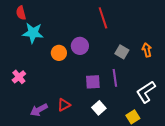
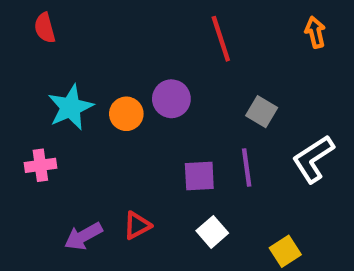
cyan star: (33, 33) -> (70, 107), moved, turned -30
orange arrow: (147, 50) -> (315, 32), moved
pink cross: (19, 77) -> (40, 165), turned 32
white L-shape: (146, 92) -> (313, 159), moved

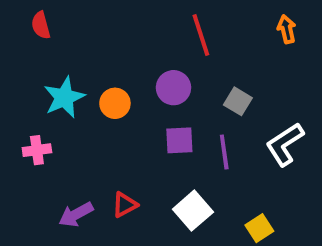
purple circle: (171, 99) -> (173, 88), moved
purple square: (199, 176) -> (179, 140), moved
white square: (212, 232) -> (193, 211), size x1.4

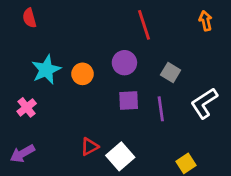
pink cross: (37, 150) -> (27, 107), turned -30
white square: (193, 211) -> (120, 156), moved
purple arrow: (76, 214) -> (22, 154), moved

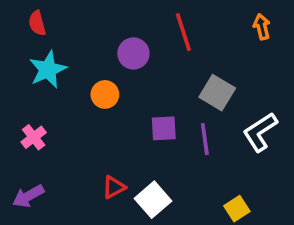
purple circle: (124, 63) -> (133, 53), moved
cyan star: (46, 70) -> (48, 70), moved
gray square: (171, 72) -> (217, 93), size x1.4

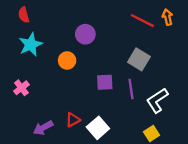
red line: (183, 32) -> (142, 21), moved, turned -45
white L-shape: (260, 132) -> (157, 100), moved
purple arrow: (28, 196) -> (43, 128), moved

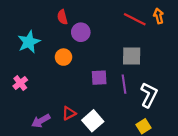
red semicircle: (24, 15) -> (62, 17), moved
gray square: (139, 59) -> (132, 56), turned -30
white L-shape: (157, 100) -> (149, 95), turned 150

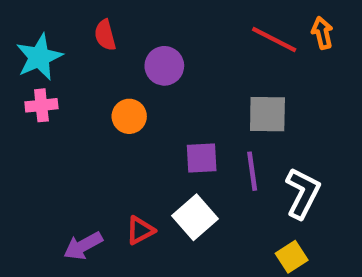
red semicircle: (62, 17) -> (105, 35), moved
cyan star: (29, 42) -> (39, 57), moved
pink cross: (20, 83) -> (41, 105), moved, turned 32
white square: (93, 121) -> (195, 217), moved

